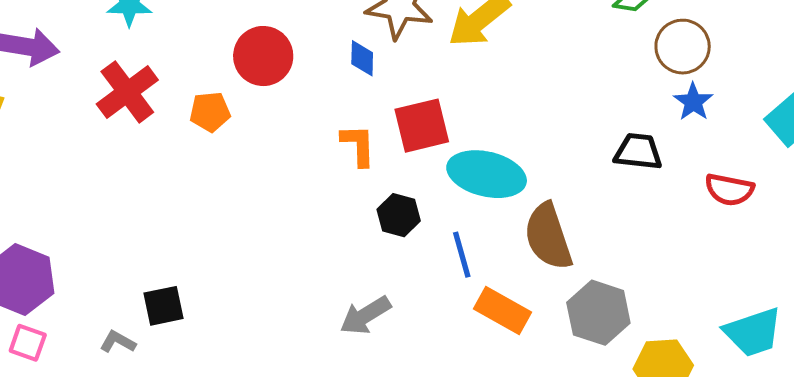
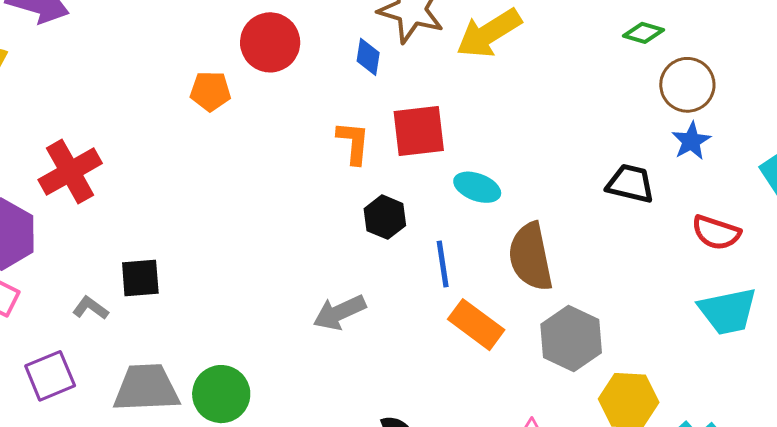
red cross: (127, 92) -> (70, 172), moved
cyan ellipse: (487, 174) -> (477, 187), size x0.6
cyan trapezoid: (753, 332) -> (728, 311), moved

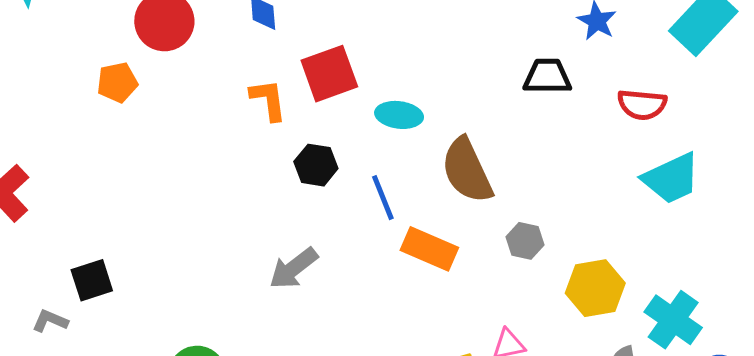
gray hexagon: (571, 339) -> (525, 241), size x0.6

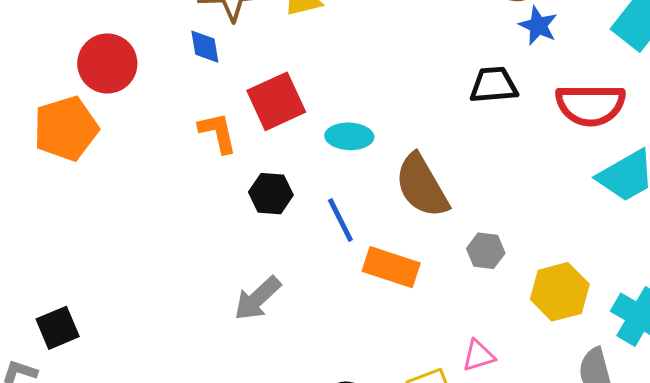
orange pentagon: (117, 82) -> (66, 128), size x1.6
red semicircle: (642, 105) -> (590, 105), size x1.4

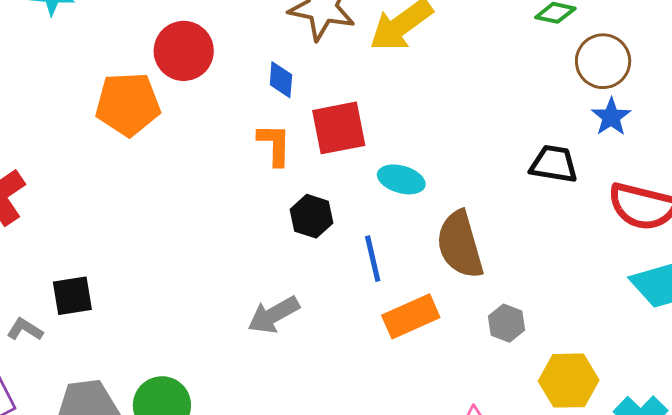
blue diamond: (205, 47) -> (281, 80), moved
orange rectangle: (391, 267) -> (411, 316), turned -56

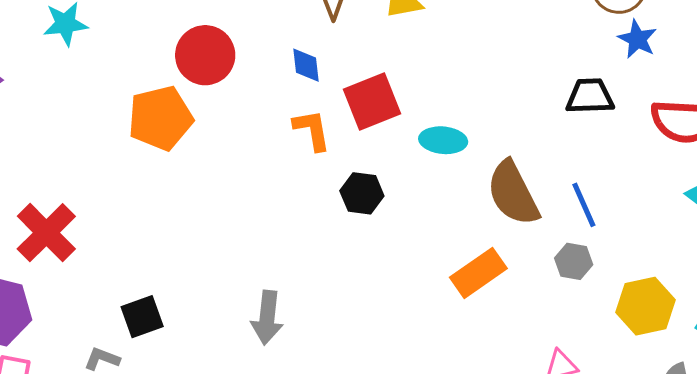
blue line: (373, 259) -> (584, 205), moved
gray arrow: (274, 315) -> (267, 318), moved, turned -44

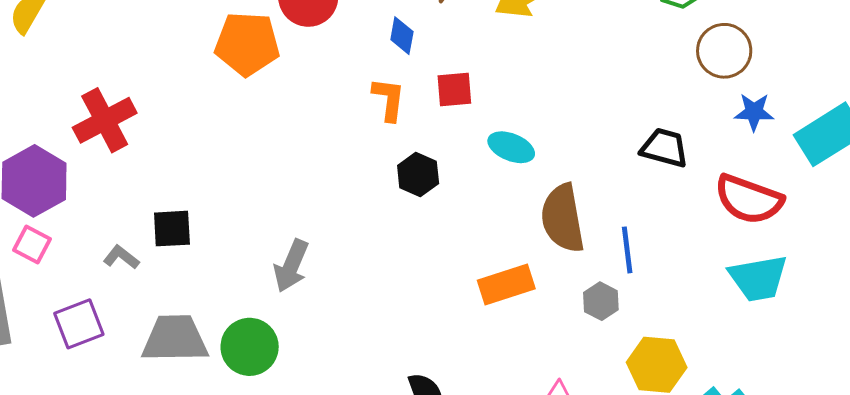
blue star: (637, 39) -> (754, 112), moved, turned 30
red square: (372, 101) -> (454, 89), size x0.7

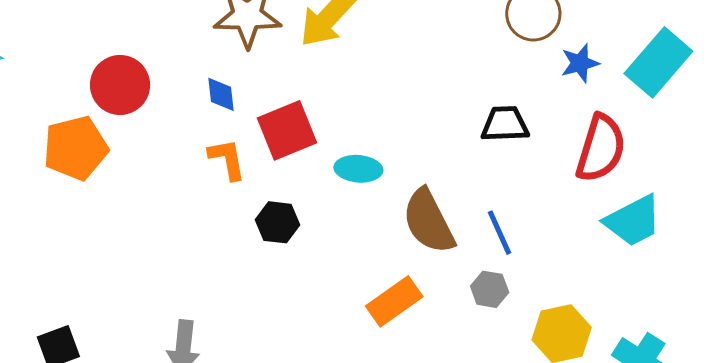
red square: (454, 89) -> (287, 130), size x1.5
red semicircle: (749, 199) -> (601, 148), turned -76

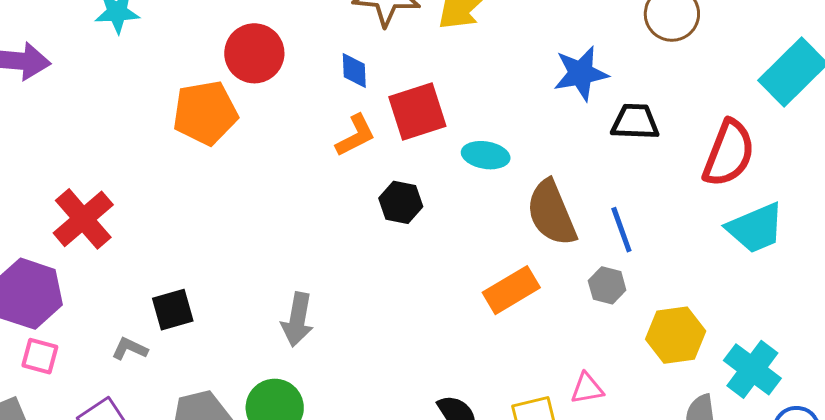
blue star: (580, 63) -> (581, 73), moved, size x1.4
orange L-shape: (227, 159) -> (355, 135), turned 69

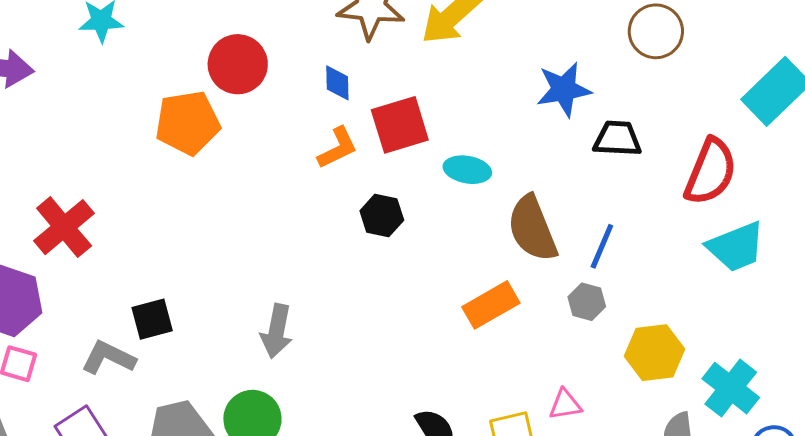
blue line: (621, 230) -> (602, 246), turned 42
gray L-shape: (130, 349) -> (108, 358), size x1.5

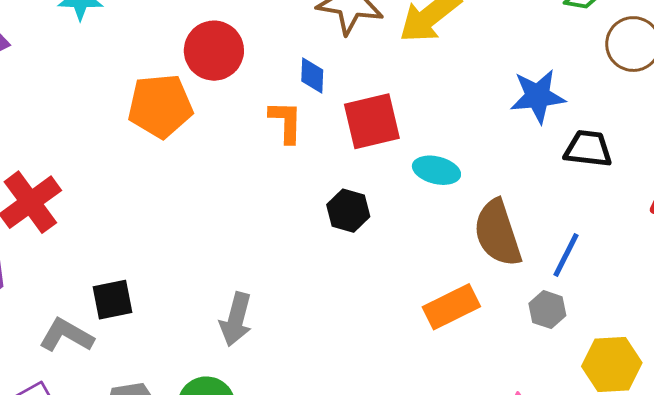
orange L-shape: (338, 148) -> (286, 122), moved, turned -66

